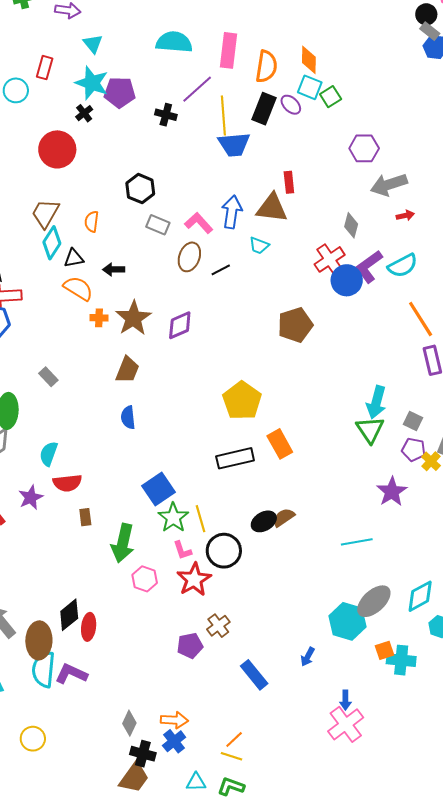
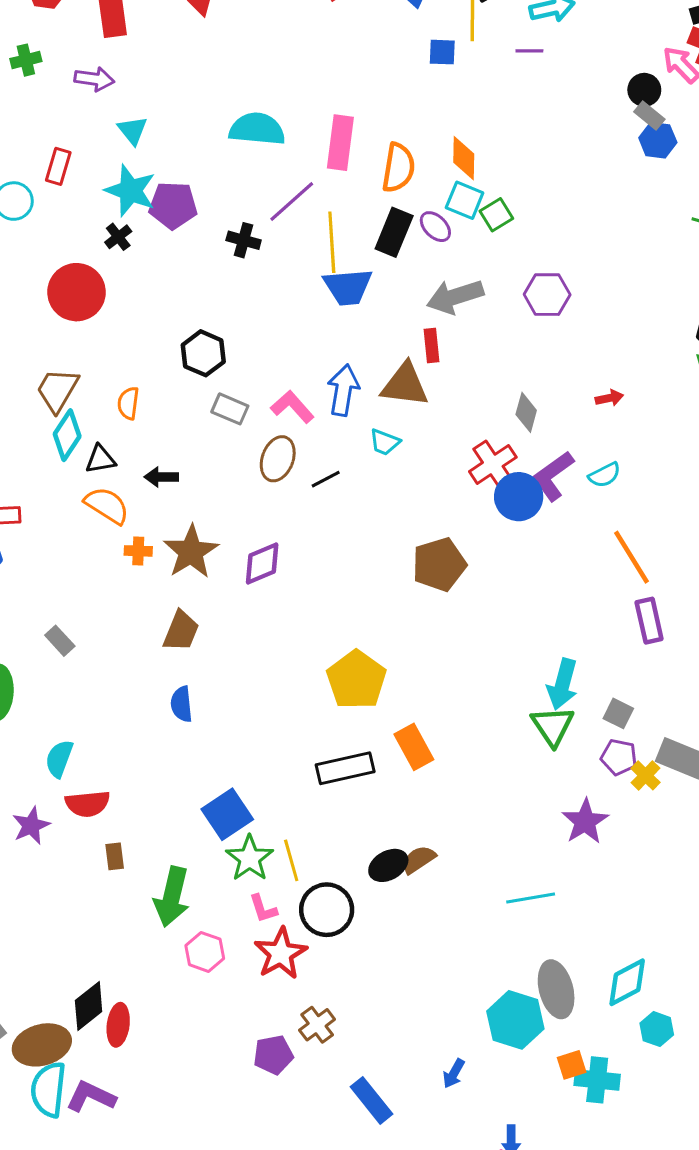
gray arrow: (389, 185) -> (455, 297), moved
cyan semicircle: (403, 266) -> (605, 475), size x0.7
gray ellipse: (374, 601) -> (556, 989), turned -63
brown ellipse: (39, 640) -> (42, 1045), turned 72

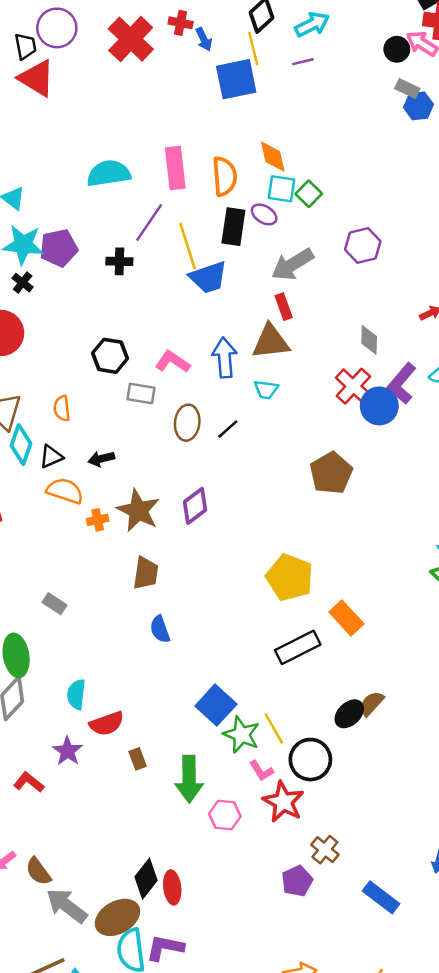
blue square: (442, 52) -> (236, 79), size x1.8
black circle: (644, 90) -> (397, 49), moved
pink L-shape: (292, 407) -> (173, 362), moved

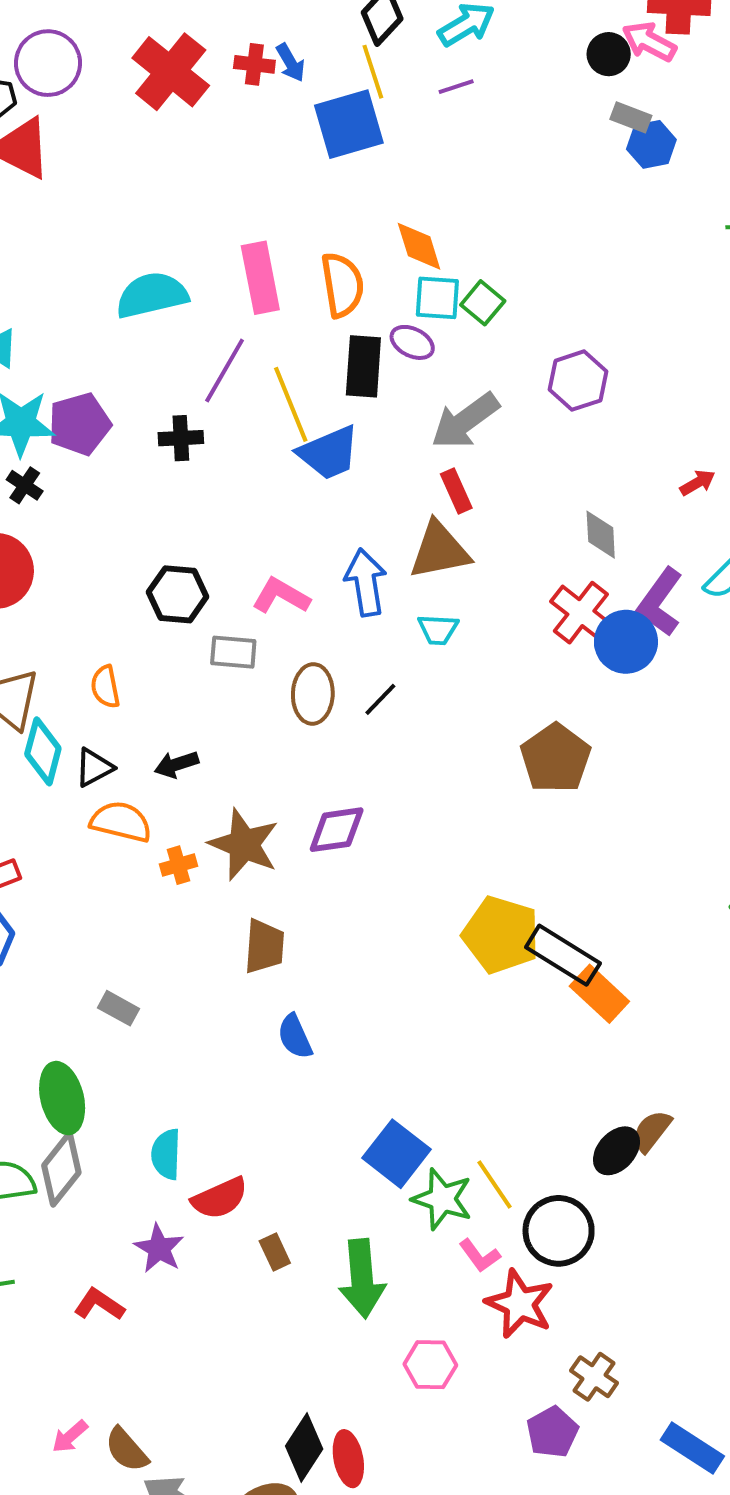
red cross: (181, 23) -> (254, 64), moved
purple diamond: (195, 506) -> (337, 830), turned 33
black rectangle: (298, 647) -> (563, 955), moved, turned 63
pink hexagon: (225, 815) -> (430, 1365), moved

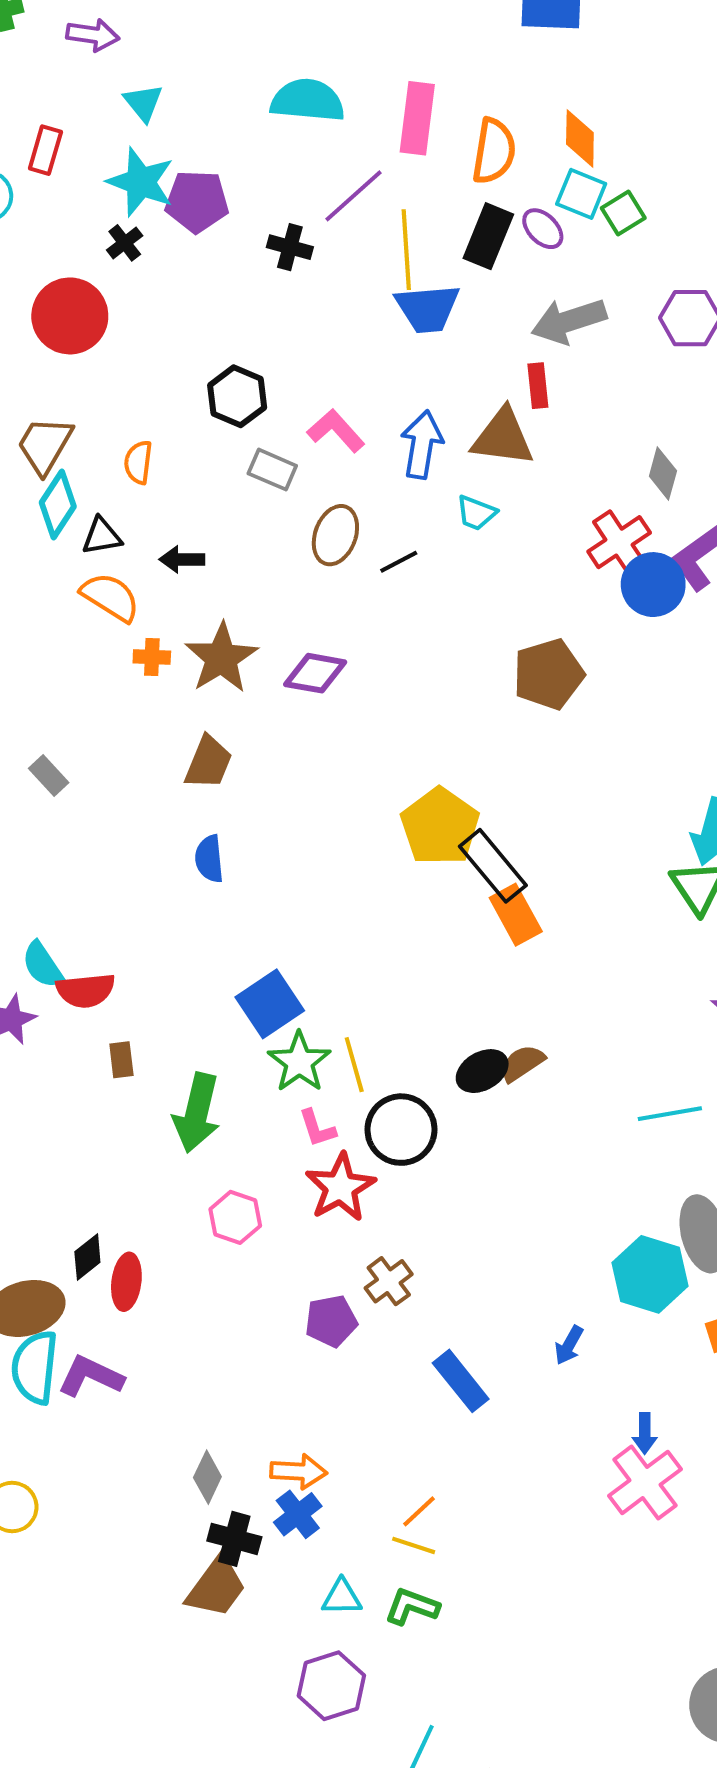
cyan semicircle: (166, 1154) -> (43, 965), moved, turned -54
black diamond: (304, 1448) -> (87, 1257), size x0.7

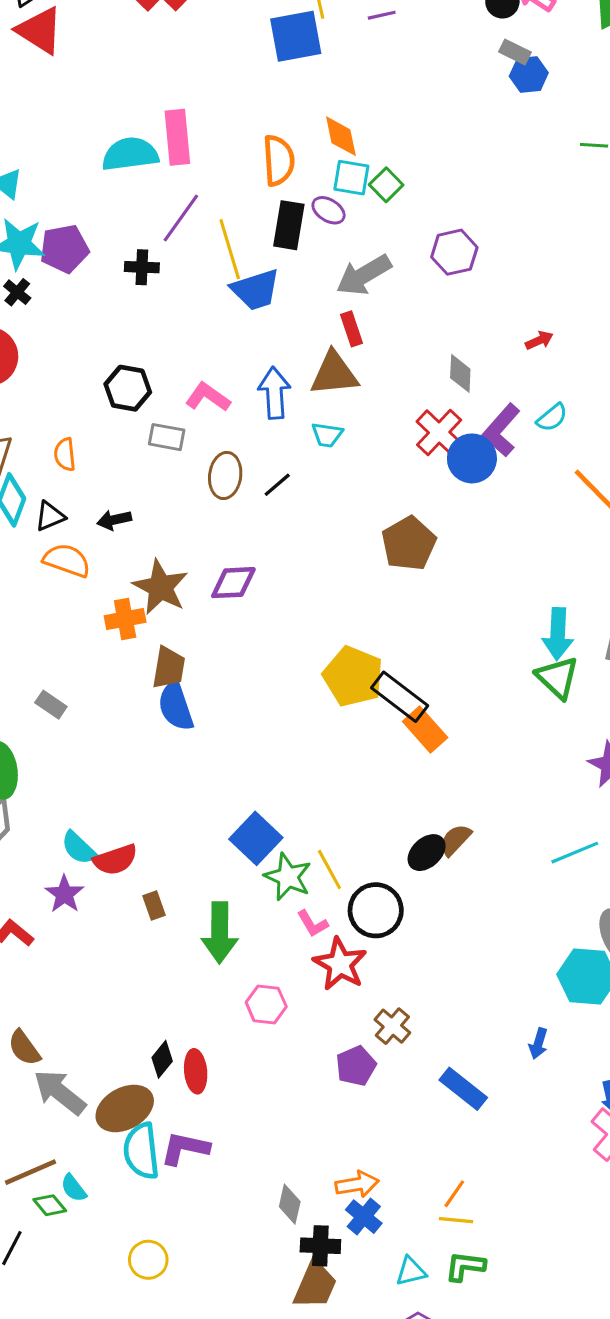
pink rectangle: (417, 118) -> (177, 137), moved
orange cross: (152, 657) -> (125, 619), moved, size x1.4
blue semicircle: (209, 859) -> (176, 706), moved, size x1.4

